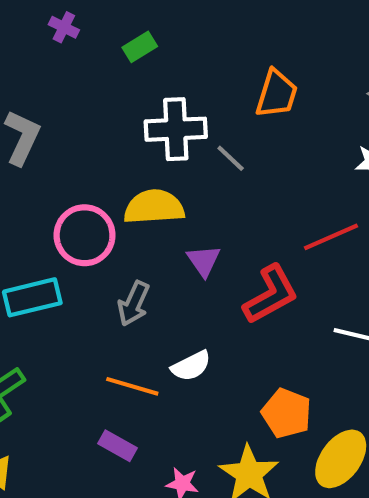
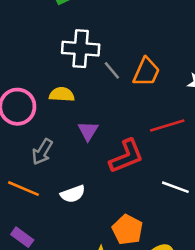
orange trapezoid: (277, 94) -> (146, 72), moved
yellow semicircle: (154, 207) -> (62, 94), size x0.7
orange line: (132, 386) -> (24, 189), moved

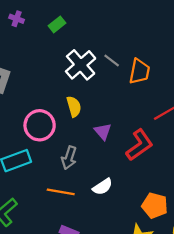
white cross: (81, 49) -> (81, 65), turned -32
gray line: (112, 70) -> (112, 60), moved
yellow semicircle: (62, 94) -> (74, 107), turned 84

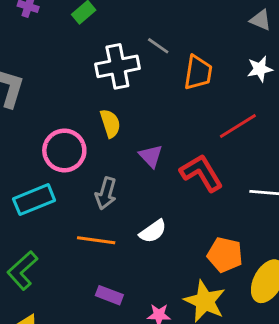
gray line: (112, 60) -> (158, 46), moved
white cross: (81, 65) -> (117, 66), turned 32
red L-shape: (139, 145) -> (201, 173), turned -84

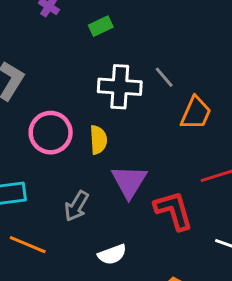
pink circle: (64, 150) -> (51, 133), moved
purple triangle: (151, 156) -> (129, 181), size x1.5
orange line: (96, 240) -> (28, 245), moved

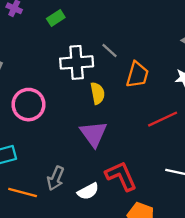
yellow semicircle: (98, 140) -> (98, 93), moved
gray arrow: (77, 206) -> (56, 178), moved
red L-shape: (174, 210) -> (121, 176), moved

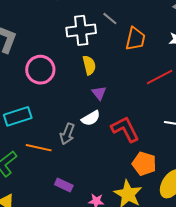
yellow semicircle: (98, 93) -> (89, 65), moved
purple triangle: (94, 134) -> (99, 93), size x0.6
white semicircle: (88, 191) -> (91, 118), moved

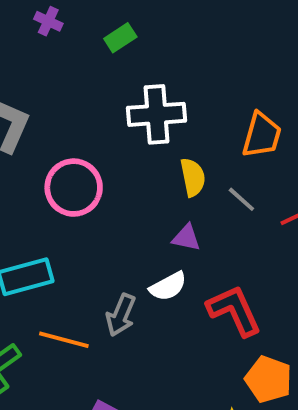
gray line: (110, 19) -> (241, 199), moved
yellow semicircle: (89, 65) -> (193, 177), moved
purple triangle: (99, 93) -> (186, 238), turned -42

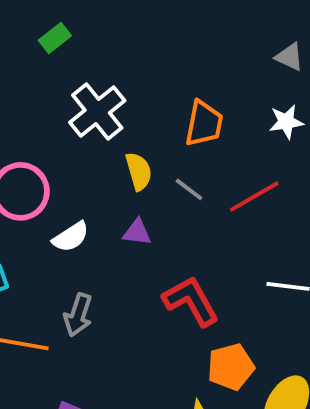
white cross: (157, 114) -> (97, 111), turned -30
white semicircle: (168, 286) -> (71, 237), moved
orange pentagon: (268, 379) -> (231, 367), turned -30

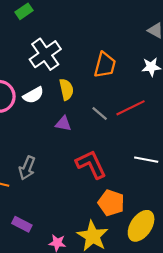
gray line: (189, 189) -> (100, 114), moved
white semicircle: (71, 237) -> (33, 95), moved
orange pentagon: (231, 367) -> (111, 203), turned 30

